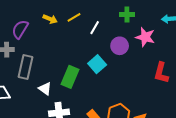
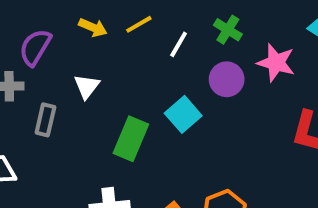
green cross: (127, 15) -> (228, 30), moved, turned 32
gray rectangle: (26, 67) -> (45, 120), size x0.7
white triangle: (45, 89) -> (87, 86), moved, turned 32

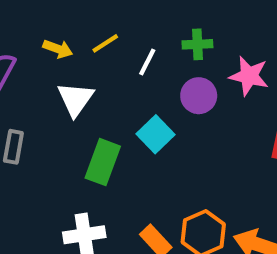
green cross: (228, 30) -> (197, 44), turned -32
white triangle: (87, 86) -> (75, 99), moved, size x1.4

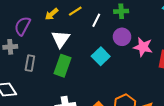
yellow arrow: (58, 49) -> (52, 14), turned 120
pink star: (249, 76) -> (143, 47), moved
green rectangle: (103, 162) -> (62, 66), moved

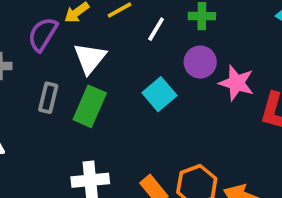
purple semicircle: (22, 26) -> (43, 34), moved
gray rectangle: (30, 63) -> (48, 98), moved

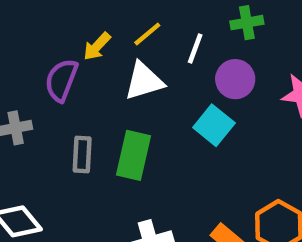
white triangle: (90, 58) -> (144, 81), moved, turned 45
purple circle: (200, 62) -> (235, 79), moved

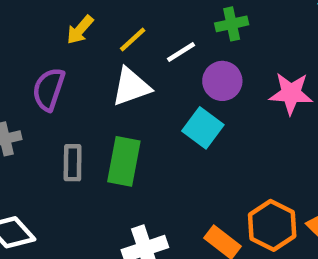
yellow arrow: (97, 46) -> (80, 30), moved
white line: (195, 48) -> (181, 52), turned 40

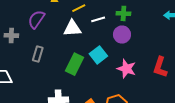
purple circle: (222, 81) -> (122, 35), moved
pink star: (291, 93) -> (126, 69), moved
green rectangle: (124, 161) -> (75, 64), moved

